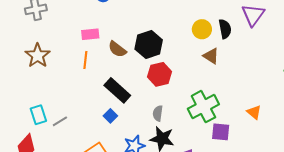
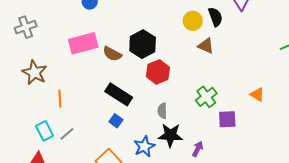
pink rectangle: (90, 34) -> (83, 43), size x1.6
orange line: (85, 60) -> (60, 98), moved
green cross: (203, 107) -> (206, 97), size x0.7

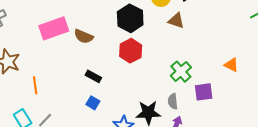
black hexagon: (143, 44) -> (130, 18), moved
black rectangle: (119, 94) -> (93, 76), size x0.6
gray semicircle: (162, 111) -> (173, 101), moved

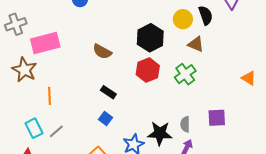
pink rectangle: (54, 28) -> (45, 43), moved
orange triangle: (231, 65) -> (249, 78), moved
green cross: (181, 72) -> (185, 74), moved

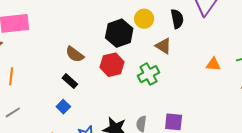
yellow circle: (183, 19) -> (144, 19), moved
brown semicircle: (102, 52) -> (75, 54), moved
orange triangle: (249, 78) -> (213, 64), moved, turned -35

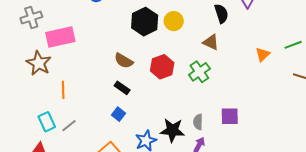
yellow circle: (144, 19) -> (174, 21), moved
black hexagon: (119, 33) -> (145, 22), moved
orange triangle: (213, 64) -> (263, 54), turned -42

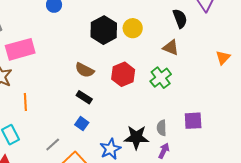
gray line: (69, 126) -> (53, 145), moved

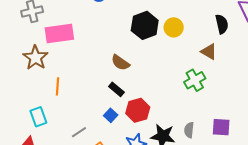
red hexagon: (123, 74) -> (138, 110), moved

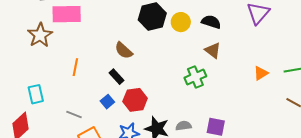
black semicircle: (222, 24) -> (211, 22), moved, turned -66
orange line: (58, 86) -> (75, 67), moved
gray semicircle: (189, 130) -> (184, 126), turned 70
gray line: (79, 132) -> (74, 114), turned 49

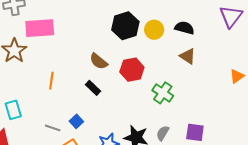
green cross: (195, 77) -> (163, 93), moved, turned -30
red hexagon: (135, 100) -> (132, 70), moved
blue square: (107, 102) -> (76, 121), moved
gray semicircle: (184, 126) -> (163, 133), turned -49

